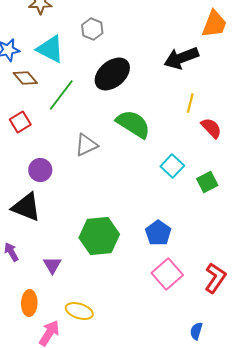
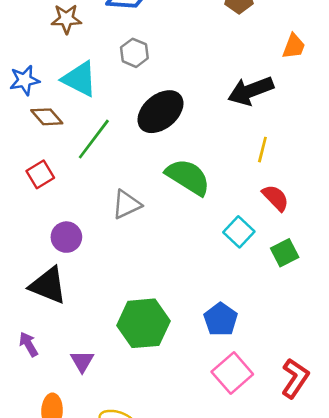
orange trapezoid: (214, 24) -> (294, 46), size x0.7
red semicircle: (211, 128) -> (275, 198), moved

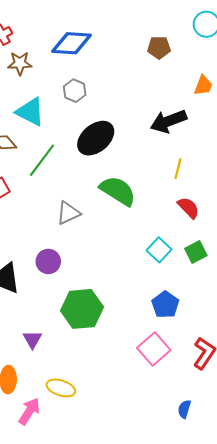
cyan square: (239, 232) -> (159, 250), moved
purple circle: (66, 237) -> (48, 261), moved
blue pentagon: (221, 319) -> (165, 305), moved

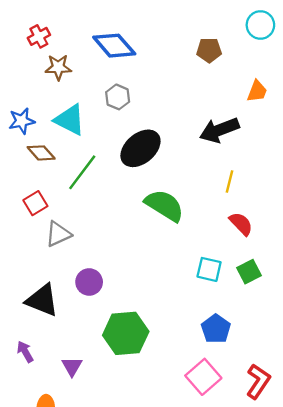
blue diamond: (71, 43) -> (114, 46), turned 45
gray triangle: (68, 213) -> (58, 234), moved
cyan square: (159, 250) -> (209, 269), turned -30

